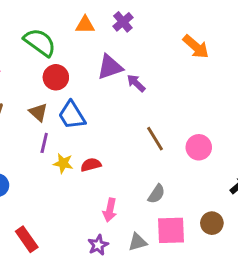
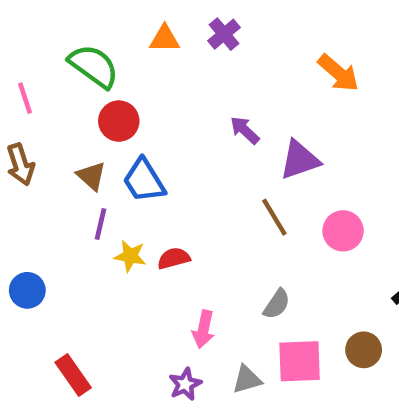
purple triangle: (110, 67) -> (300, 160), moved

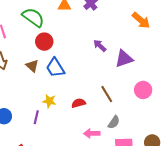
brown line: (274, 217) -> (107, 94), moved
purple line: (101, 224) -> (36, 117), moved
red semicircle: (174, 258) -> (79, 103), moved
pink arrow: (203, 329) -> (92, 133), moved, turned 77

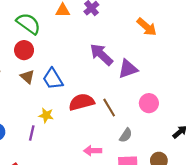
red circle: (44, 42) -> (24, 50), moved
purple arrow: (100, 46) -> (101, 55), size x1.6
red semicircle: (79, 103) -> (81, 102), moved, size x1.6
gray semicircle: (114, 122) -> (126, 135), moved

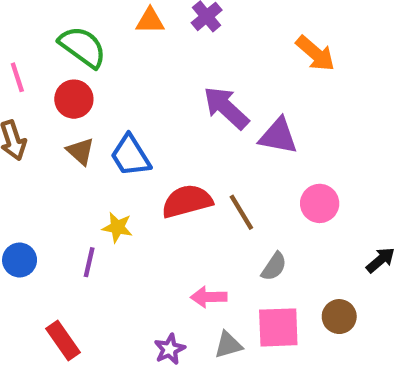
purple triangle: (128, 69) -> (278, 136), turned 30

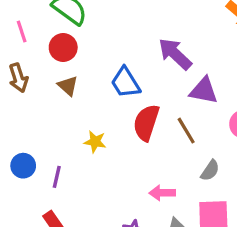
purple triangle: (278, 136) -> (204, 91), moved
blue trapezoid: (130, 156) -> (125, 83), moved
red semicircle: (187, 201) -> (146, 123), turned -57
purple line: (89, 262) -> (57, 177), moved

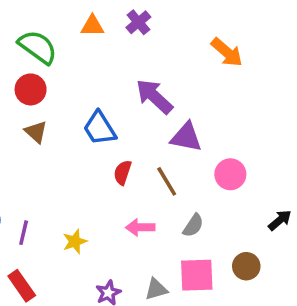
red semicircle: (146, 123) -> (123, 173), size x0.6
yellow star: (95, 142) -> (75, 241), moved, turned -30
pink arrow: (162, 193) -> (140, 227), moved

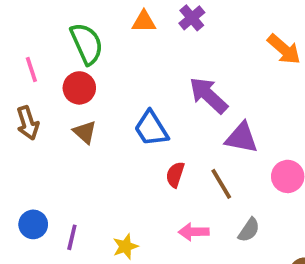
green semicircle: (38, 47) -> (87, 44), turned 30

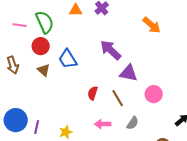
pink line: (31, 70) -> (20, 25), moved, turned -64
blue trapezoid: (151, 129) -> (68, 59), moved
blue circle: (33, 224) -> (16, 120), size x1.5

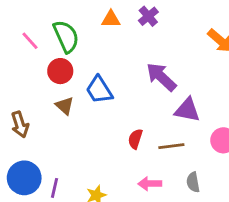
pink line: (20, 25) -> (30, 41), turned 40
brown arrow: (13, 65) -> (20, 124), moved
brown line: (118, 98) -> (171, 146), turned -66
gray semicircle: (133, 123) -> (193, 182), turned 136

